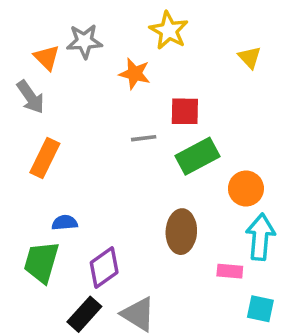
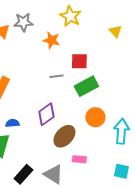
orange circle: (246, 189) -> (95, 117), moved
brown ellipse: (181, 232) -> (64, 136), moved, turned 40
purple diamond: (104, 267) -> (46, 114), moved
pink rectangle: (230, 271) -> (79, 159), moved

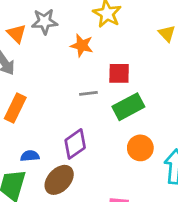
brown ellipse: (64, 136) -> (59, 180), moved

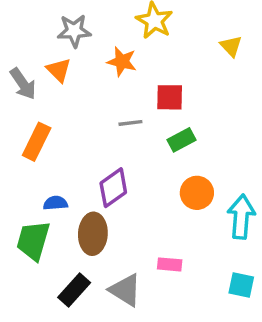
orange triangle: (17, 33) -> (59, 70), moved
green rectangle: (128, 107) -> (182, 140), size x0.7
brown ellipse: (59, 180) -> (93, 234), turned -40

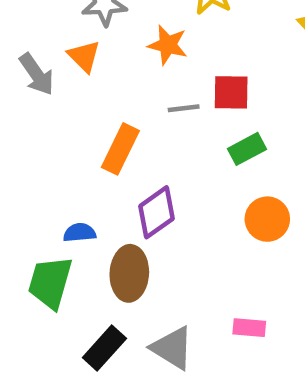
gray line: (130, 123) -> (184, 108), moved
orange rectangle: (37, 142) -> (120, 149), moved
pink rectangle: (170, 264) -> (249, 328), moved

